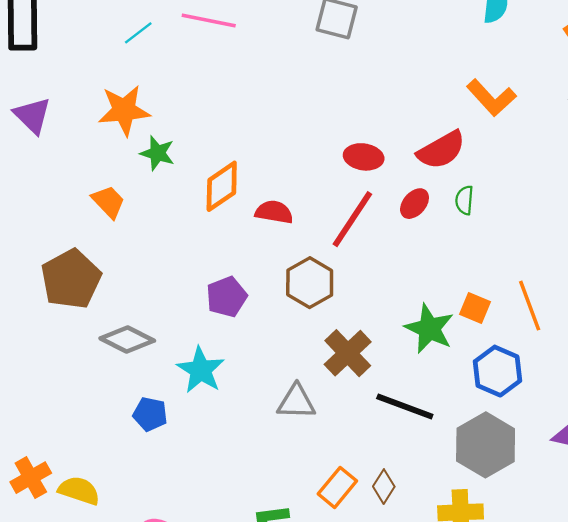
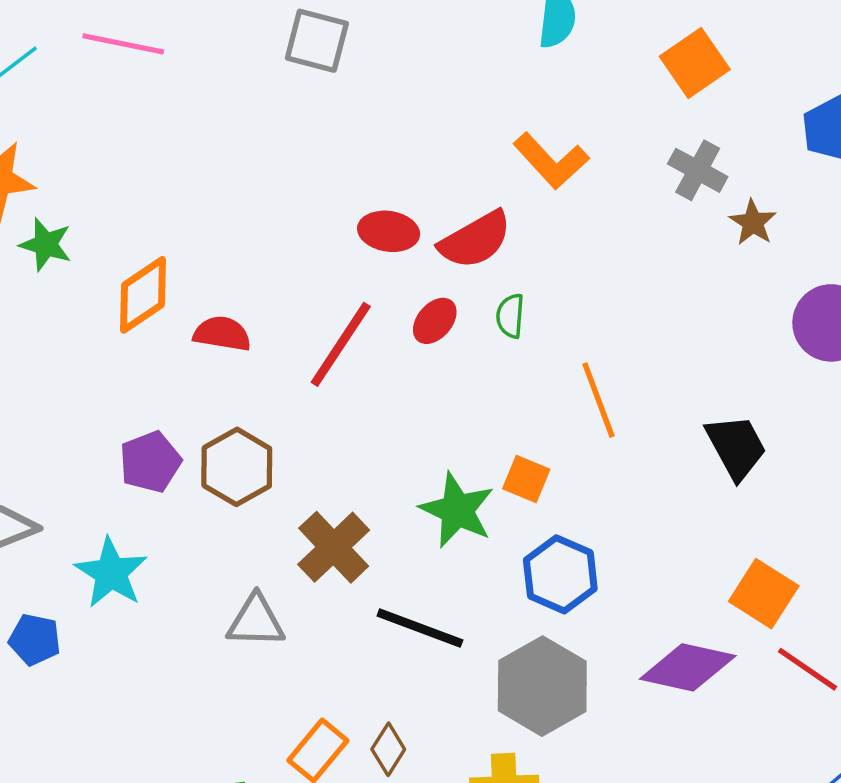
red ellipse: (364, 157) -> (389, 231), moved
brown hexagon: (310, 283) -> (237, 467), moved
orange line: (530, 306) -> (598, 400), moved

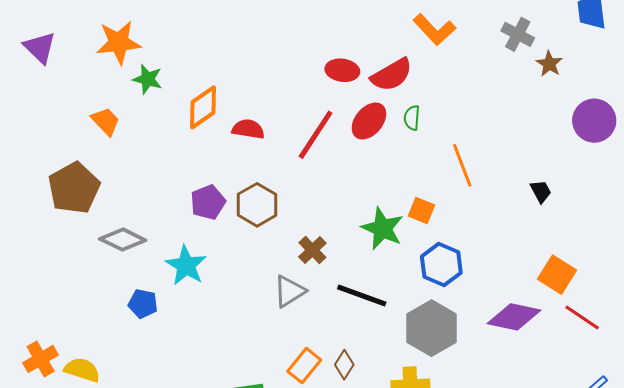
red ellipse: (435, 321) -> (369, 121), size x1.4
black trapezoid: (736, 447) -> (541, 191), size x0.6
brown cross: (334, 547) -> (312, 250), size x0.7
gray triangle: (256, 621) -> (289, 291), moved, turned -33

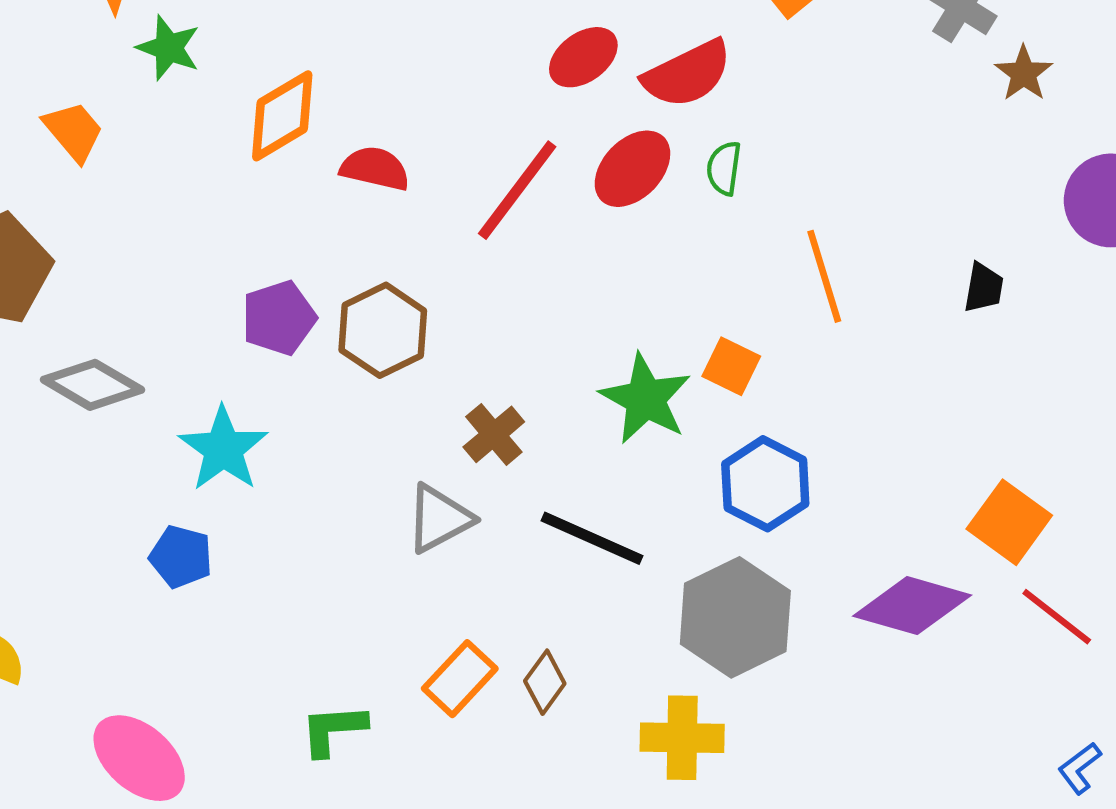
red ellipse: (342, 70) -> (583, 57), turned -48
black trapezoid: (541, 191) -> (984, 288), moved, turned 35
blue pentagon: (143, 304) -> (181, 557), moved

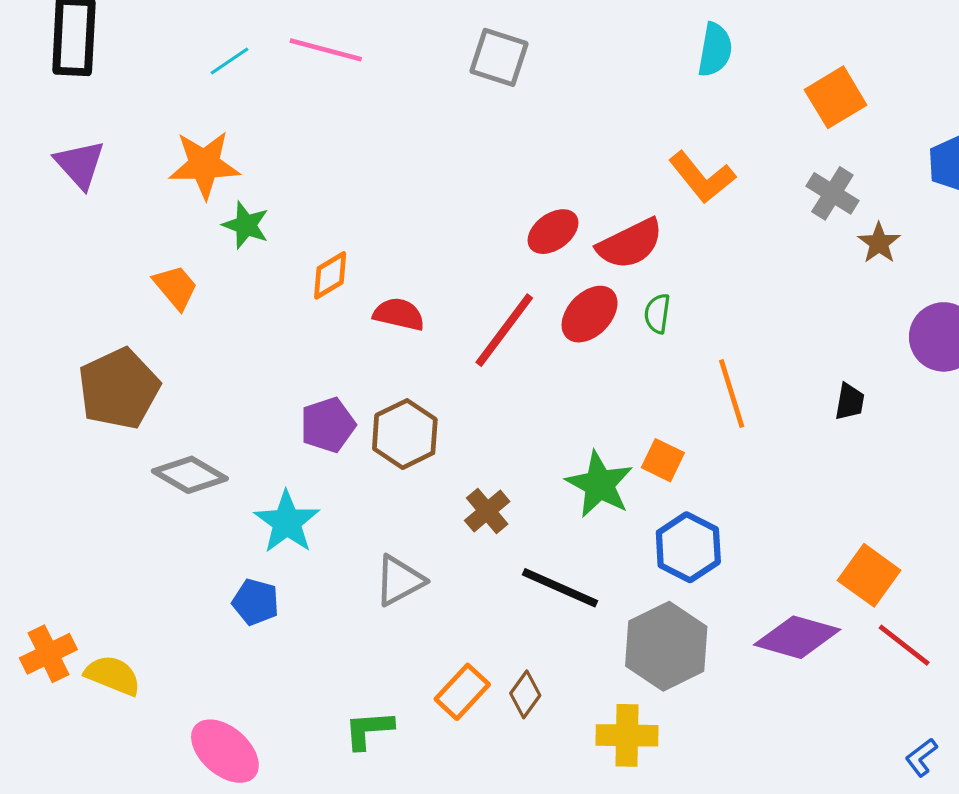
orange diamond: (282, 116) -> (330, 275), size x0.7
gray triangle: (439, 519) -> (399, 581), moved

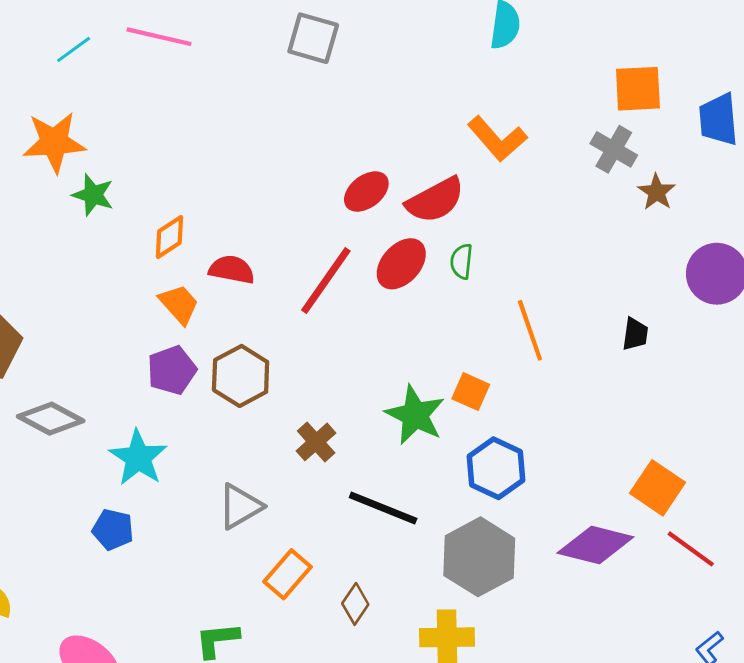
orange square: (836, 97) -> (638, 89), moved, turned 30
orange trapezoid: (176, 287) -> (179, 304), moved
orange rectangle: (462, 692) -> (287, 574), moved

